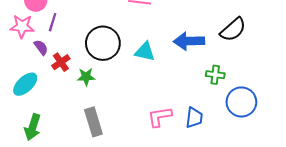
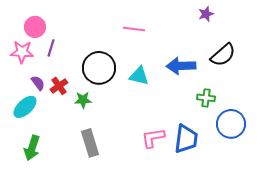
purple semicircle: (41, 47) -> (38, 83), moved
blue trapezoid: (194, 118) -> (186, 139), size x1.4

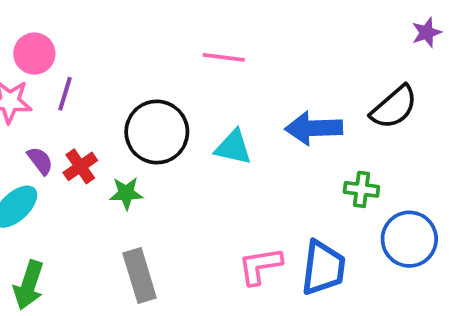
purple star: (206, 14) -> (427, 33), moved

